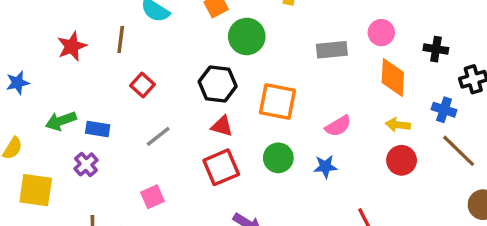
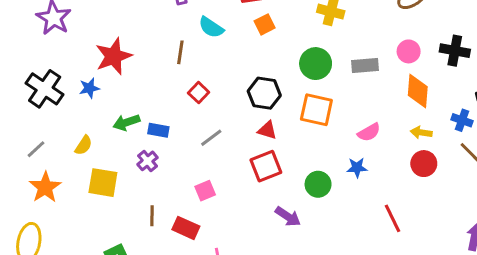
green circle: (247, 36) -> (316, 64), moved
red star: (72, 46) -> (114, 56), moved, size x1.4
black cross: (436, 49) -> (455, 51), moved, size x1.4
green circle: (278, 158) -> (318, 184), moved

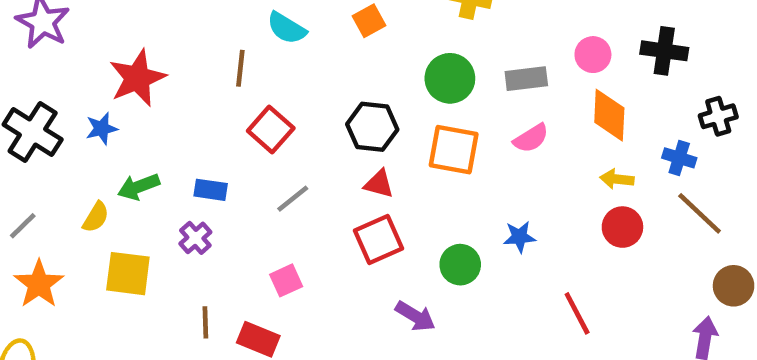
red square: (199, 93) -> (271, 129), size x1.4
green arrow: (126, 122) -> (139, 187), moved
pink semicircle: (369, 132) -> (531, 138), moved

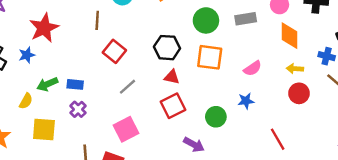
pink semicircle: (531, 138) -> (253, 68), moved
blue rectangle: (211, 190) -> (75, 84), moved
pink square: (286, 280) -> (126, 129), size x1.5

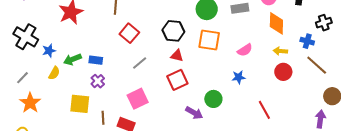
blue star: (27, 55) -> (49, 51), moved
green circle: (216, 117) -> (213, 99), moved
yellow square: (44, 130) -> (80, 104), moved

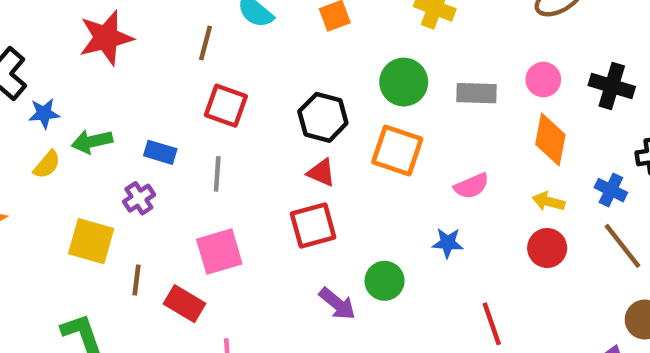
red square: (129, 33) -> (226, 106), turned -30
blue rectangle: (96, 60) -> (160, 152), moved
gray line: (140, 63) -> (217, 174), moved, turned -56

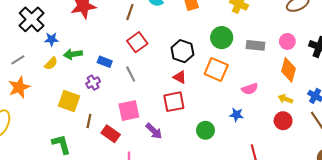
red square: (226, 106) -> (137, 42), turned 30
gray line: (217, 174) -> (131, 74), turned -35
purple arrow: (337, 304) -> (154, 131), moved

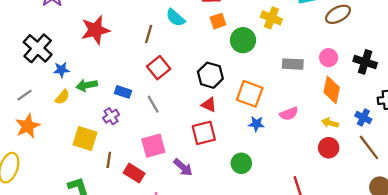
green circle: (222, 38) -> (243, 40), moved
blue star: (236, 115) -> (256, 124), moved

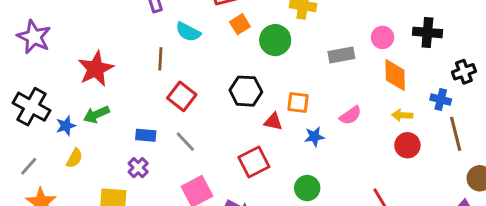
green arrow: (87, 85) -> (96, 114), moved
orange square: (250, 94) -> (298, 103), size x0.7
red triangle: (209, 105) -> (273, 122), moved
brown line: (369, 147) -> (456, 134), turned 36

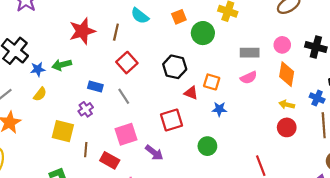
red star: (96, 69) -> (82, 31), moved
pink semicircle: (350, 115) -> (249, 78), moved

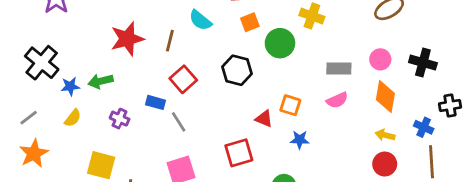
black hexagon: (175, 67) -> (237, 70), moved
blue rectangle: (95, 87) -> (155, 102), moved
purple cross: (86, 109) -> (120, 119), moved, turned -32

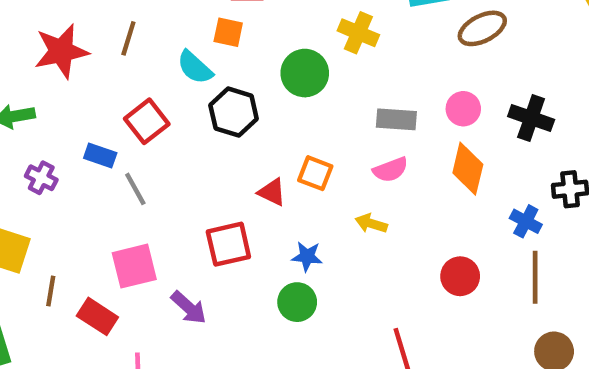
cyan semicircle: (200, 20) -> (195, 67), moved
orange square: (250, 22) -> (228, 32), moved, turned 30
brown line: (170, 41) -> (128, 38), moved
yellow arrow: (385, 135) -> (371, 224), moved
blue star: (300, 140) -> (307, 256), moved

